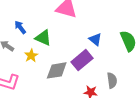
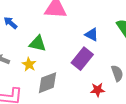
blue arrow: (20, 27) -> (11, 23), moved
gray diamond: (57, 70) -> (47, 83), moved

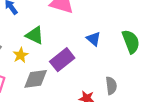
purple rectangle: (82, 59) -> (62, 60), moved

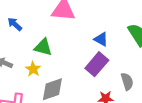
purple rectangle: (62, 60) -> (97, 64), moved

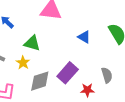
purple rectangle: (97, 64) -> (68, 73), moved

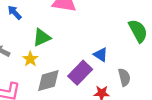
blue triangle: (84, 37) -> (101, 55), moved
green triangle: (32, 43) -> (42, 37), turned -42

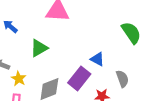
yellow star: (30, 59) -> (19, 79), moved

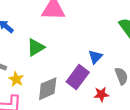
blue triangle: (97, 59) -> (95, 57), turned 48

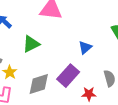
blue triangle: (95, 57) -> (85, 47), moved

